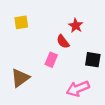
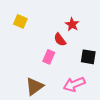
yellow square: (21, 22) -> (20, 21), turned 32
brown triangle: (20, 78) -> (35, 86), moved

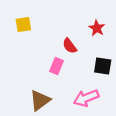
yellow square: (20, 21) -> (23, 25), turned -32
red star: (72, 24) -> (97, 28), moved

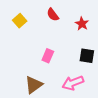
yellow square: (23, 25) -> (20, 21), turned -32
red semicircle: (70, 46) -> (53, 15), moved

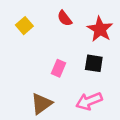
red star: (82, 24) -> (100, 29), size x1.5
black square: (87, 56) -> (94, 63), moved

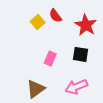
yellow square: (24, 26) -> (38, 22), moved

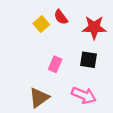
red star: (86, 25) -> (94, 27), turned -30
pink arrow: (76, 87) -> (84, 95), turned -135

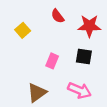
yellow square: (41, 24) -> (23, 30), moved

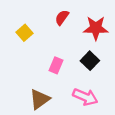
red semicircle: (58, 16) -> (62, 18), turned 72
black square: (84, 57) -> (90, 61), turned 35

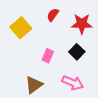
yellow square: (25, 33) -> (21, 28), size x1.5

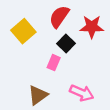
red semicircle: (53, 15) -> (59, 17), size x1.5
black square: (77, 52) -> (66, 44), moved

